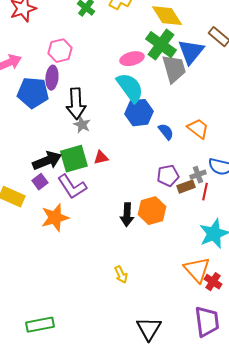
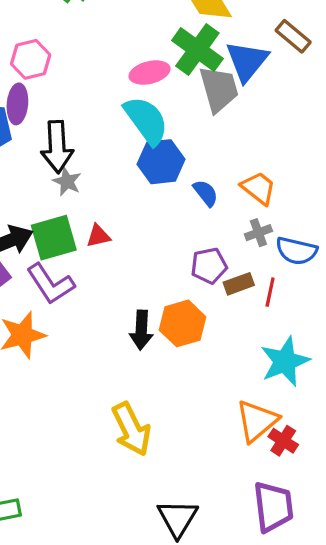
gray cross: (198, 175) -> (258, 233), moved
orange triangle: (197, 270) -> (257, 421), turned 32
yellow arrow: (121, 275) -> (131, 429), size x1.8

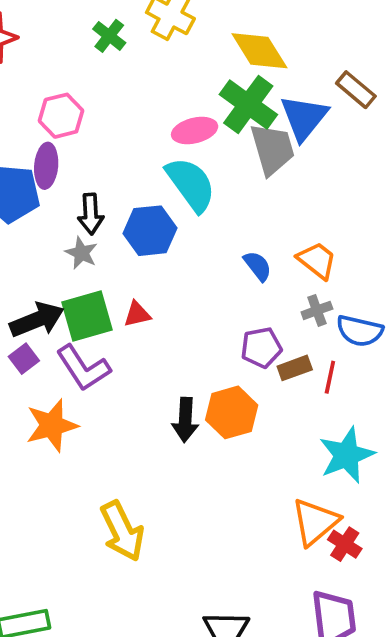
black arrow: (57, 147) -> (91, 214), size x0.7
blue hexagon: (161, 162) -> (150, 231), moved
gray star: (67, 181) -> (81, 253), moved
yellow arrow: (131, 429) -> (122, 531), moved

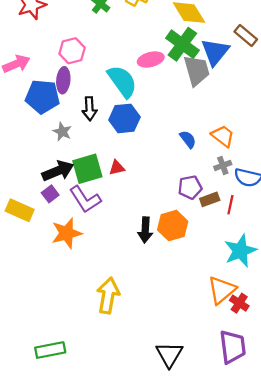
cyan semicircle: (191, 184) -> (122, 81), moved
gray star: (81, 253) -> (62, 132), moved
yellow arrow: (122, 531) -> (108, 295), turned -144

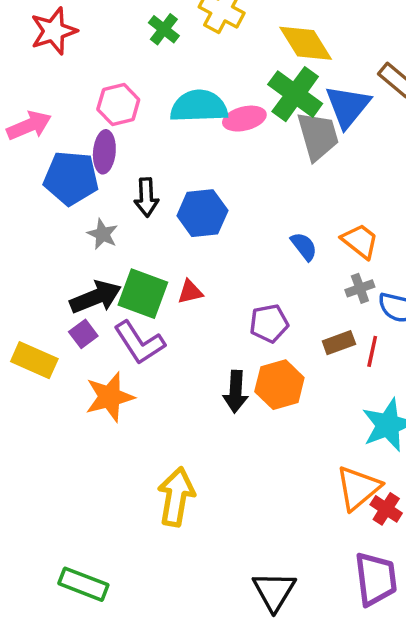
cyan semicircle: (122, 81) -> (199, 106), moved, turned -56
green square: (87, 169) -> (143, 294), turned 36
purple pentagon: (190, 187) -> (269, 323), moved
green rectangle: (50, 350) -> (83, 584), turned 32

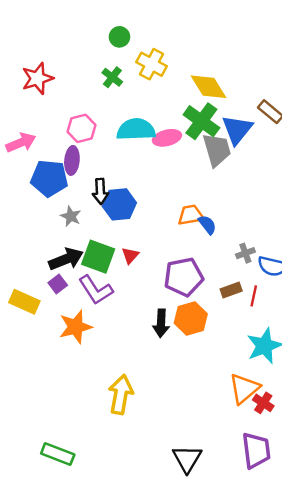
blue hexagon: (202, 213) -> (119, 204), moved
orange trapezoid: (360, 241) -> (191, 215), moved, turned -48
red triangle: (190, 292) -> (130, 255), turned -36
purple pentagon: (269, 323) -> (184, 277), size x1.5

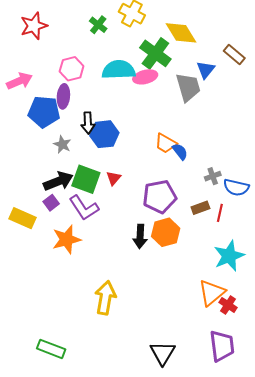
green cross: (201, 121) -> (155, 53), moved
blue triangle: (237, 130) -> (206, 70), size x0.7
orange trapezoid: (191, 215) -> (166, 143), turned -140

